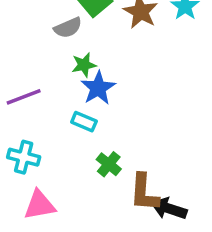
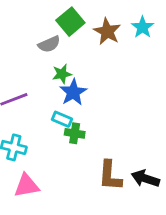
green cross: (109, 164) -> (75, 133), moved, turned -30
black arrow: (169, 209) -> (145, 179), moved

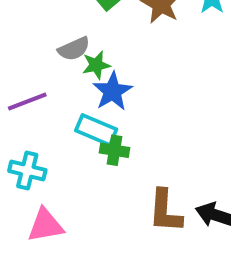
gray semicircle: (49, 44) -> (74, 49), moved
cyan rectangle: (62, 119) -> (96, 130), size x1.4

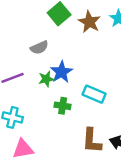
green star: (96, 65) -> (46, 79), moved
cyan rectangle: (96, 130) -> (94, 94), moved

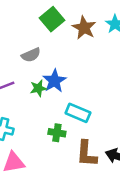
cyan rectangle: (94, 94) -> (78, 113), moved
green cross: (63, 106) -> (57, 133), moved

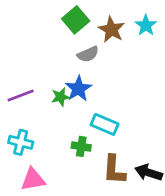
gray semicircle: (31, 55) -> (88, 54), moved

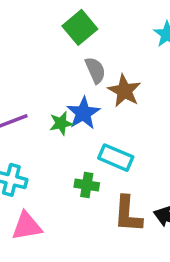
brown star: (111, 29) -> (124, 91), moved
gray semicircle: (88, 54) -> (95, 70), turned -90

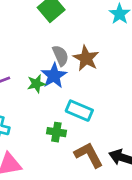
gray semicircle: (95, 70) -> (61, 56), moved
brown L-shape: (128, 214) -> (89, 155), turned 148

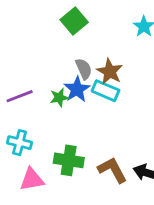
cyan rectangle: (79, 111) -> (106, 91), moved
green cross: (56, 132) -> (69, 160), moved, size x1.5

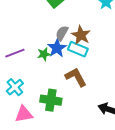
gray semicircle: (84, 69) -> (62, 33), turned -126
cyan cross: (20, 143) -> (15, 87), turned 36
brown L-shape: (112, 170) -> (76, 77), moved

